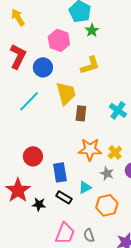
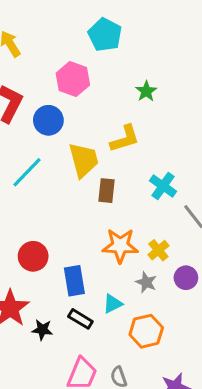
green star: (92, 30) -> (146, 91), moved
yellow L-shape: (90, 65) -> (125, 139), moved

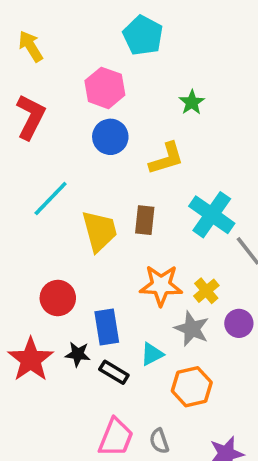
blue circle: (48, 120) -> (110, 137), moved
yellow trapezoid: (84, 160) -> (99, 231), moved
cyan cross: (163, 186) -> (212, 215), size x1.4
gray star: (146, 282) -> (192, 329), size x1.4
black star: (42, 330) -> (78, 354), moved

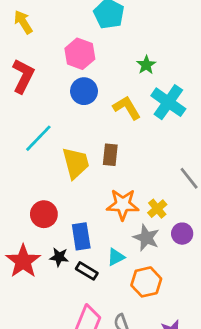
yellow L-shape: (166, 159) -> (127, 108), turned -104
cyan cross: (212, 215) -> (168, 102), moved

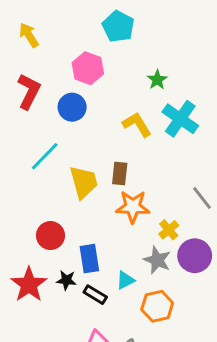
blue circle: (84, 91) -> (72, 107), moved
orange star: (123, 205) -> (133, 207), moved
purple circle: (182, 234) -> (195, 256), size x1.5

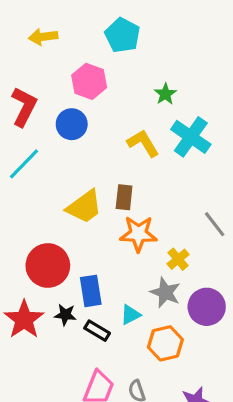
yellow arrow: (29, 35) -> (43, 37), moved, turned -65
cyan line: (45, 156) -> (24, 164), moved
yellow trapezoid: (84, 182) -> (84, 207), turned 69
red circle: (50, 236) -> (48, 266), size x1.4
purple circle: (195, 256) -> (207, 307), moved

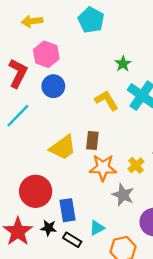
pink hexagon: (89, 81) -> (46, 54), moved
yellow cross: (178, 259) -> (136, 165), moved
gray star: (165, 293) -> (123, 195), moved

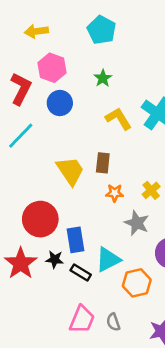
green star: (123, 64) -> (103, 78), moved
yellow trapezoid: (63, 148) -> (70, 171), turned -88
orange star: (103, 168) -> (115, 193), size x0.6
cyan triangle: (97, 228) -> (108, 259), size x1.5

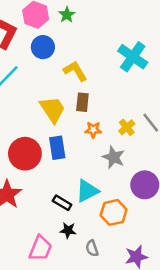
green star: (103, 78) -> (67, 15), moved
yellow L-shape: (119, 119) -> (75, 71), moved
blue rectangle: (75, 240) -> (57, 148), moved
black star: (55, 259) -> (68, 230), moved
pink trapezoid: (82, 319) -> (41, 248), moved

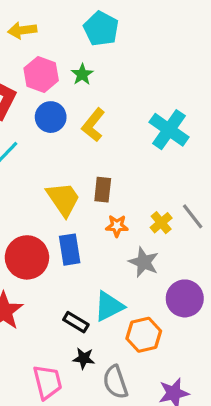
yellow L-shape: (75, 71) -> (93, 125), moved, turned -110
pink trapezoid: (41, 248) -> (47, 382), turned -36
gray semicircle: (92, 248) -> (115, 382), size x1.5

